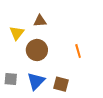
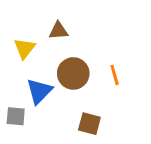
brown circle: (37, 50) -> (73, 73), moved
blue triangle: (36, 81) -> (39, 91), moved

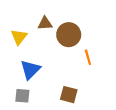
brown circle: (73, 73) -> (69, 35), moved
gray square: (16, 116) -> (22, 96), moved

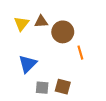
yellow triangle: (19, 37) -> (21, 24), moved
gray square: (22, 96) -> (42, 88), moved

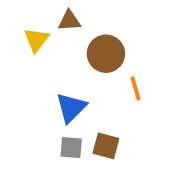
brown triangle: (41, 22) -> (69, 21), moved
blue triangle: (28, 64) -> (71, 108), moved

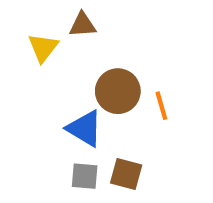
brown circle: (106, 54) -> (118, 91), moved
blue triangle: (71, 108) -> (85, 128), turned -44

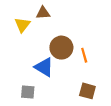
brown square: (126, 174) -> (87, 91), moved
gray square: (85, 176) -> (28, 92), moved

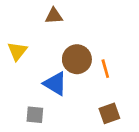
yellow triangle: (22, 25) -> (17, 51), moved
brown square: (87, 91) -> (109, 113), turned -35

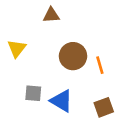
blue triangle: (55, 84) -> (61, 101), moved
gray square: (35, 115) -> (33, 93), moved

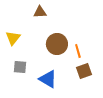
gray square: (33, 93) -> (20, 67), moved
brown square: (104, 107) -> (84, 71), moved

